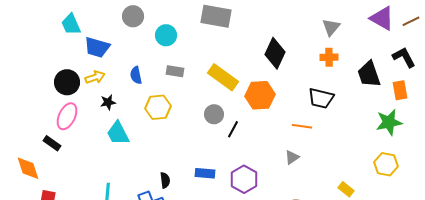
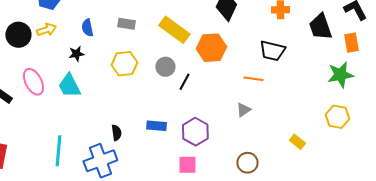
black star: (108, 102) -> (76, 54), moved
yellow hexagon: (158, 107) -> (124, 64), moved
pink ellipse: (67, 116) -> (33, 82), moved, turned -52

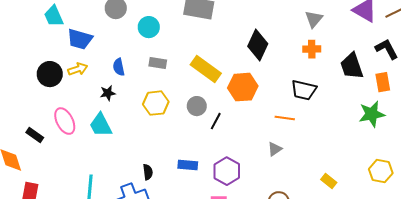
yellow hexagon: (337, 117) -> (381, 171), moved

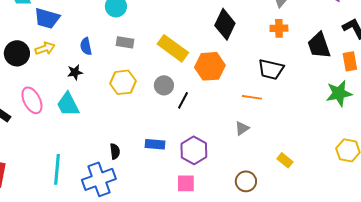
yellow rectangle: (329, 181) -> (285, 160), moved

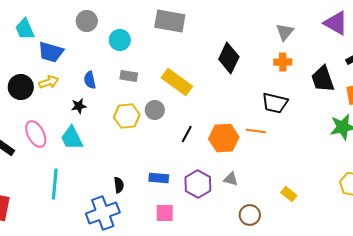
orange hexagon: (210, 66) -> (224, 138), moved
gray circle: (164, 85) -> (155, 110), moved
gray triangle: (242, 128) -> (231, 179), moved, turned 49
cyan line: (57, 169) -> (55, 184), moved
pink square: (186, 183) -> (165, 213), moved

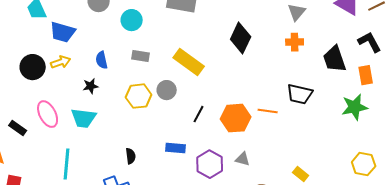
black trapezoid: (275, 103) -> (300, 94), moved
cyan trapezoid: (72, 138) -> (84, 118), turned -56
blue rectangle: (159, 178) -> (176, 148), moved
black semicircle: (119, 185) -> (131, 156), moved

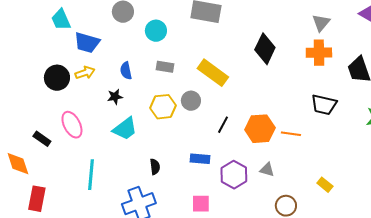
orange cross: (295, 42) -> (319, 53), size x1.4
orange line: (268, 111) -> (291, 134), moved
cyan trapezoid: (84, 118) -> (125, 129), moved, turned -44

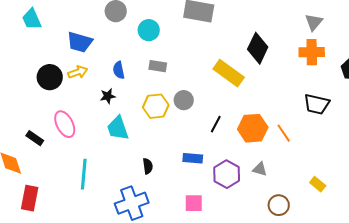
cyan trapezoid: (61, 20) -> (32, 19), moved
yellow rectangle: (213, 73) -> (229, 73), moved
cyan trapezoid: (125, 129) -> (118, 128), turned 108
orange line: (291, 134) -> (284, 133), turned 48

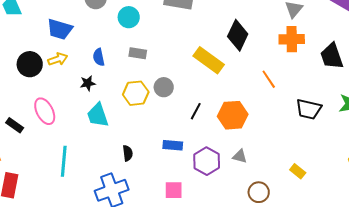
black trapezoid: (317, 104) -> (309, 109), moved
orange line: (284, 133) -> (269, 79), moved

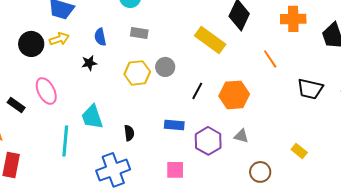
cyan trapezoid: (98, 115) -> (92, 117), moved

